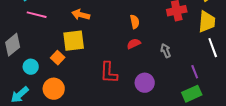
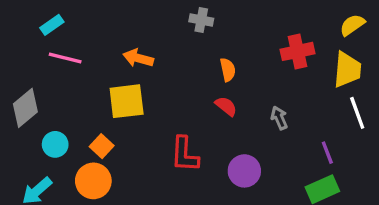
red semicircle: (134, 44) -> (226, 106), turned 64
orange square: (58, 58) -> (102, 146), moved

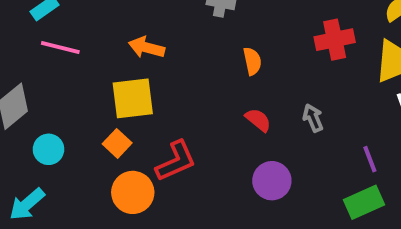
red semicircle: (226, 106) -> (258, 120), moved
orange square: (102, 146) -> (117, 143), moved
red L-shape: (185, 154) -> (176, 161), moved, turned -117
orange circle: (93, 181) -> (133, 192), moved

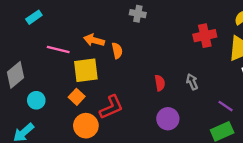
pink line: (60, 47) -> (58, 49), moved
orange semicircle: (252, 61) -> (117, 51), moved
red semicircle: (258, 120) -> (160, 83), turned 42
purple line: (370, 159) -> (226, 106), turned -35

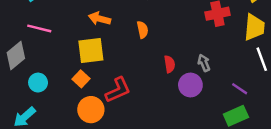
pink line: (58, 49) -> (39, 28), moved
orange semicircle: (117, 51) -> (142, 30), moved
purple circle: (168, 119) -> (190, 85), moved

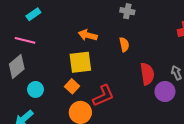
pink line: (39, 28) -> (25, 40), moved
red semicircle: (170, 64) -> (147, 74), size x1.5

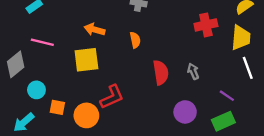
pink line: (25, 40) -> (42, 42), moved
orange square: (72, 86) -> (57, 107), moved, turned -32
purple circle: (165, 92) -> (185, 112), moved

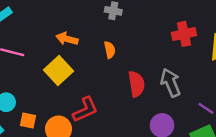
yellow square: (86, 60) -> (58, 71), turned -36
gray arrow: (193, 71) -> (171, 83), size x1.6

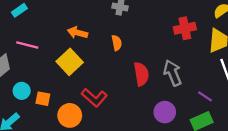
red L-shape: (85, 110) -> (94, 98), turned 65
orange square: (28, 120) -> (43, 99), moved

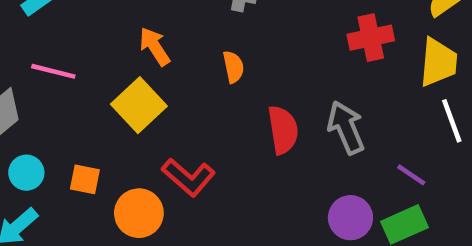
orange arrow: (78, 33) -> (155, 47), turned 42
cyan circle: (22, 91) -> (26, 173), moved
purple circle: (165, 112) -> (350, 218), moved

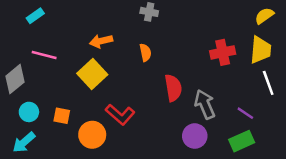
red cross: (371, 38) -> (223, 52), moved
orange arrow: (155, 47) -> (101, 41), turned -70
gray arrow: (346, 128) -> (205, 104), moved
purple circle: (350, 218) -> (195, 136), moved

